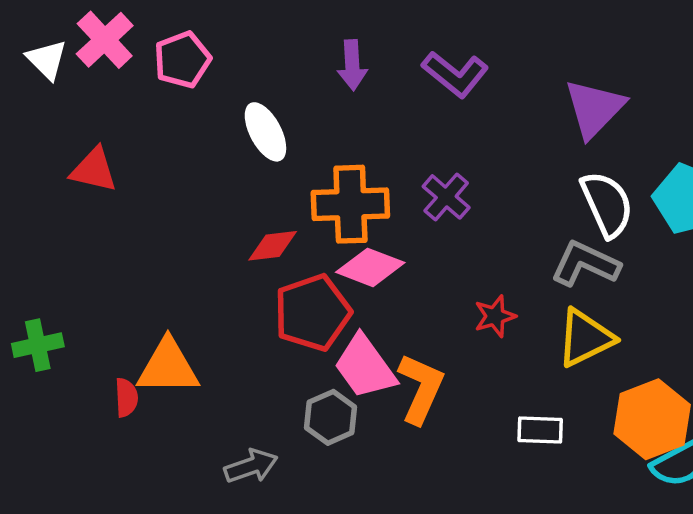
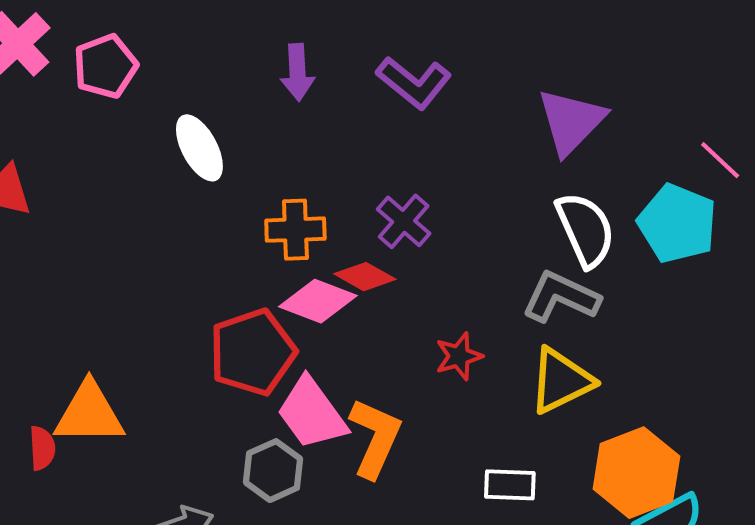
orange cross: (350, 204) -> (295, 230), size x0.7
red diamond: (273, 246) -> (365, 277), moved, turned 36

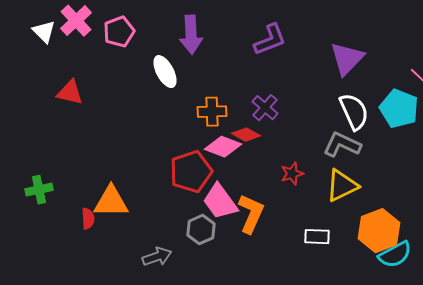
purple arrow: (297, 72) -> (191, 35), moved, size x1.4
purple L-shape: (414, 83) -> (270, 40), turned -60

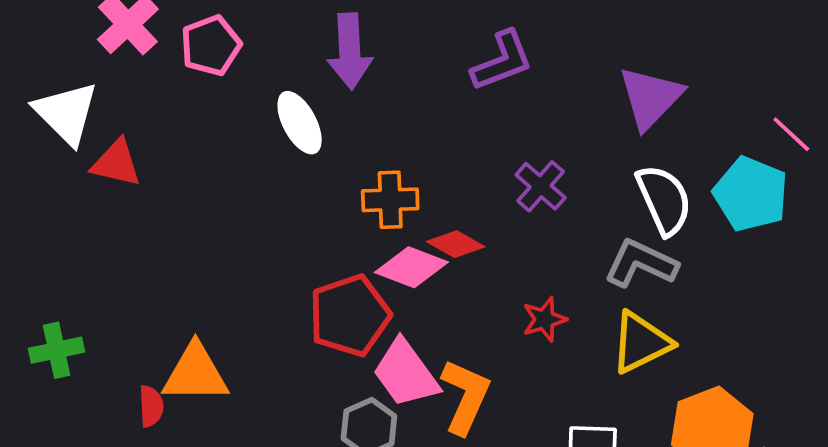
white triangle: (44, 32) -> (66, 113), moved, size x1.5
purple cross: (265, 108) -> (541, 186), moved

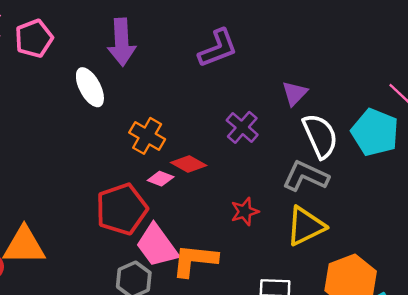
purple triangle: (651, 98) -> (295, 93), moved, size x0.6
orange cross: (390, 200) -> (147, 136), turned 32
pink diamond: (411, 267) -> (161, 179), size x0.6
orange L-shape: (465, 396) -> (195, 260), turned -108

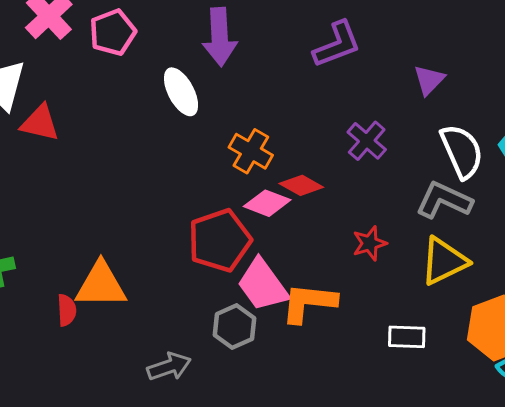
purple triangle: (295, 93) -> (429, 80), moved
pink diamond: (161, 179) -> (267, 203), size x1.4

